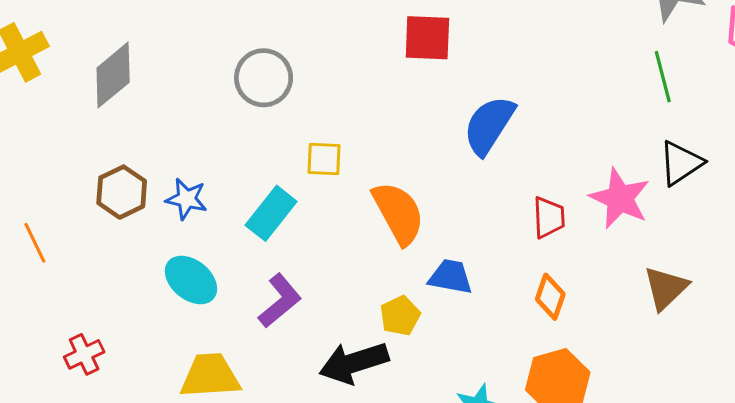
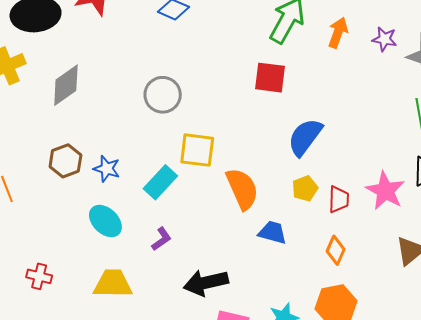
yellow square: (324, 159) -> (197, 150), size x1.5
purple L-shape: (280, 301) -> (161, 239), size x0.7
yellow pentagon: (400, 316) -> (305, 188), moved
red cross: (84, 354) -> (39, 276), moved, turned 35

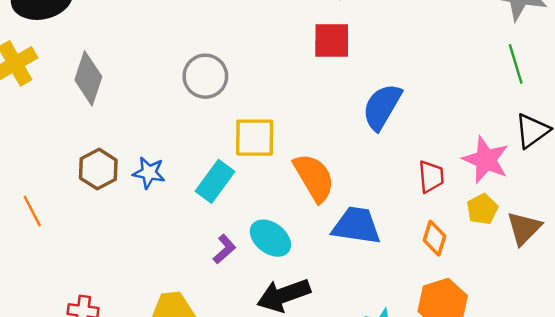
gray diamond: (66, 85) -> (88, 78), turned -30
yellow pentagon: (305, 188) -> (482, 209), moved
cyan ellipse: (105, 221) -> (270, 238), moved
blue trapezoid: (272, 232) -> (356, 226), size x1.4

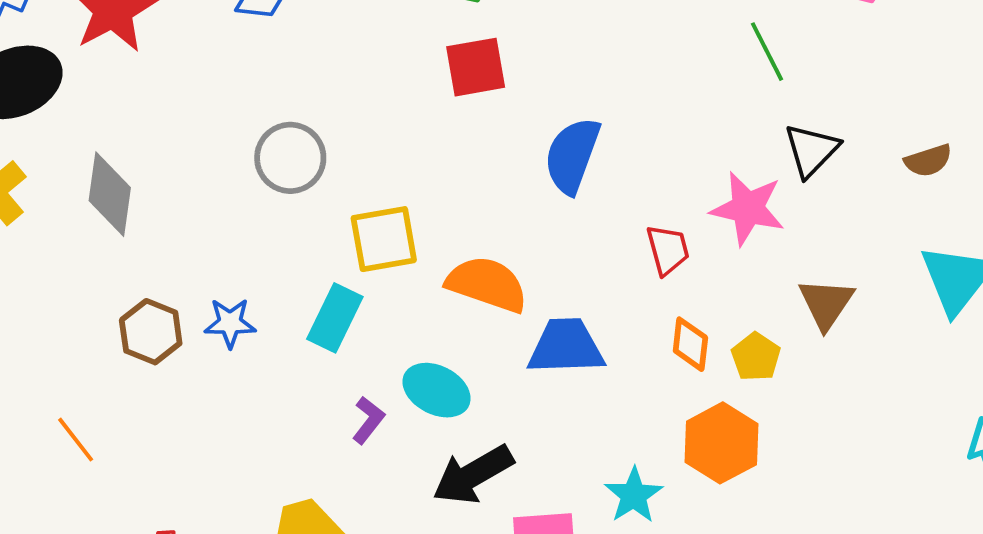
orange semicircle: (314, 178) -> (487, 284), turned -30
yellow pentagon: (482, 209) -> (756, 357), moved
orange line: (32, 211) -> (76, 440), moved

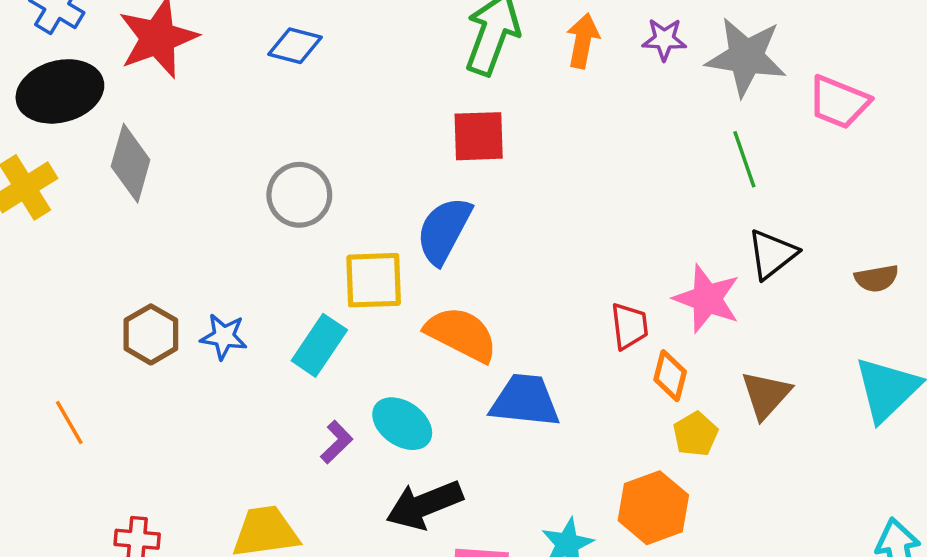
blue semicircle: (572, 155) -> (444, 230), moved
gray diamond: (110, 194) -> (131, 163), moved
orange diamond: (690, 344) -> (670, 376), moved

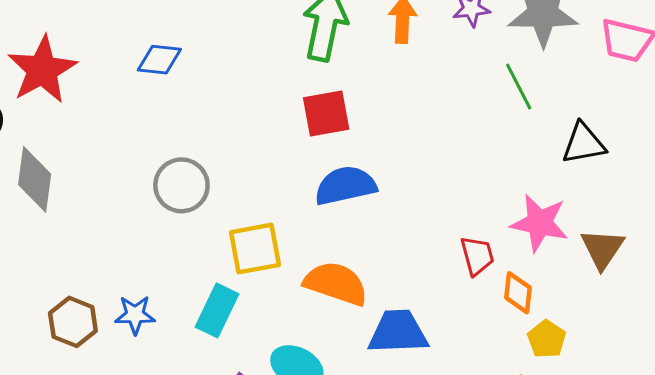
green line: (744, 159) -> (519, 87), moved
blue semicircle: (444, 230) -> (345, 186), moved, turned 58
black triangle: (772, 254) -> (584, 144), moved, turned 36
brown triangle: (766, 395) -> (602, 249), moved

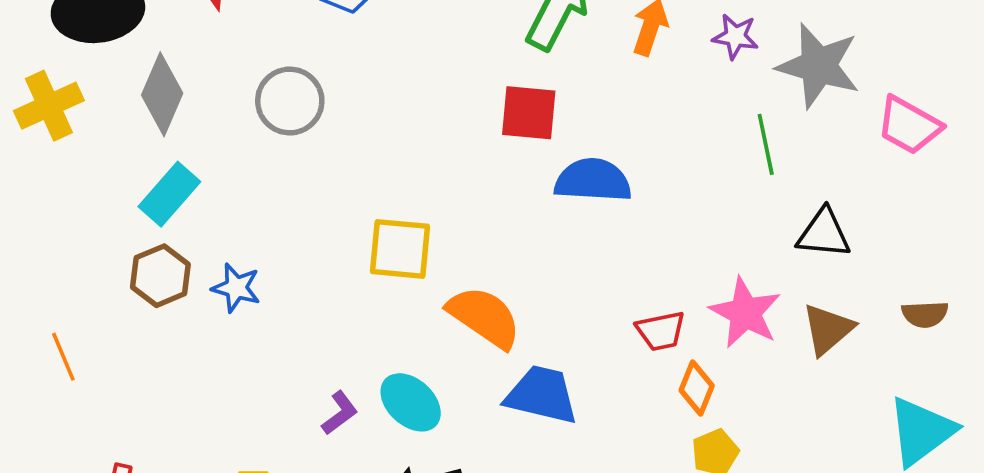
gray circle: (181, 185) -> (290, 101), moved
blue semicircle: (345, 186) -> (593, 180), moved
brown triangle: (602, 249) -> (828, 329), moved
red trapezoid: (477, 256) -> (661, 331), turned 78
cyan rectangle: (217, 310) -> (169, 194), moved

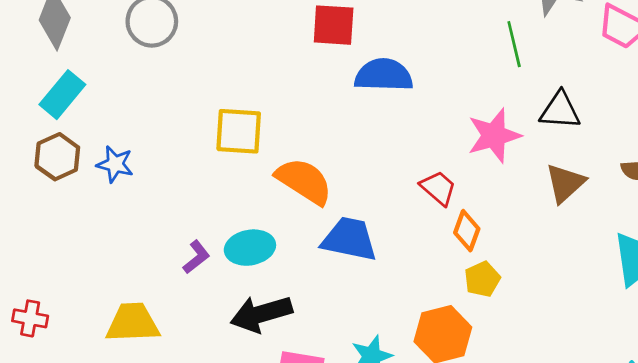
pink star: (745, 313) -> (494, 136), moved, turned 30
red trapezoid: (661, 331) -> (438, 188), turned -126
cyan ellipse: (411, 402) -> (250, 248), turned -51

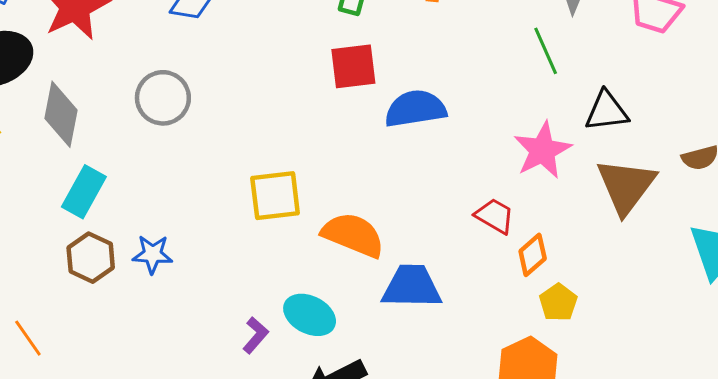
brown triangle: (565, 183) -> (626, 186), size x1.4
orange diamond: (467, 231) -> (533, 255), turned 39
cyan ellipse: (250, 248) -> (310, 315), turned 48

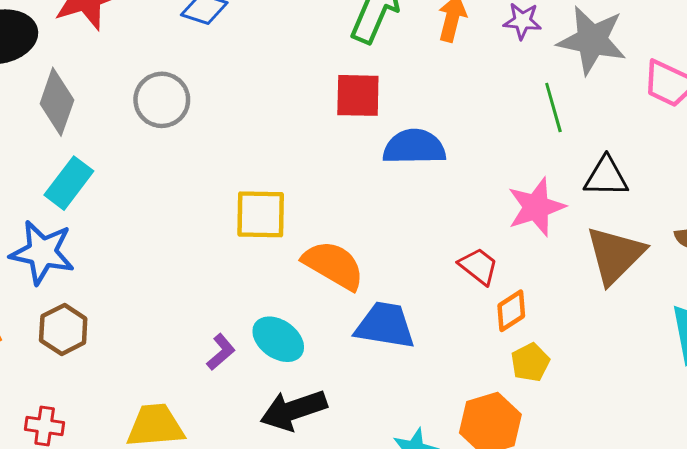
blue star: (152, 254) -> (42, 252), moved, size x1.6
brown hexagon: (91, 258) -> (63, 329), moved

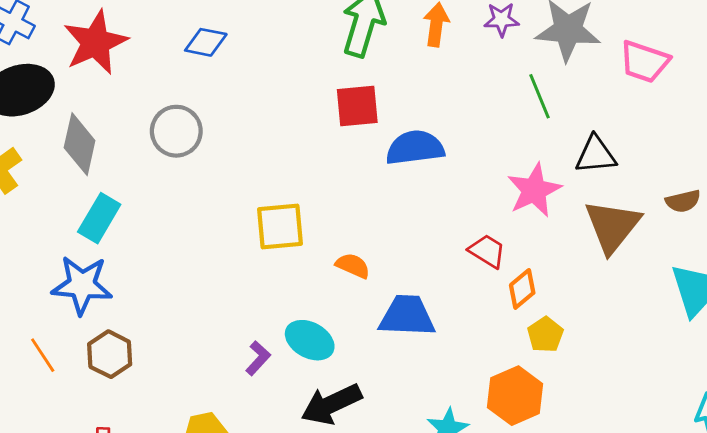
orange semicircle: (333, 265) -> (353, 266), size x0.6

